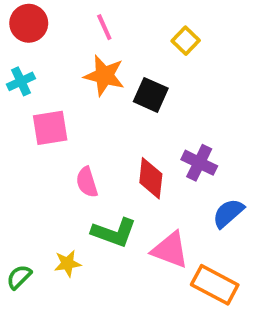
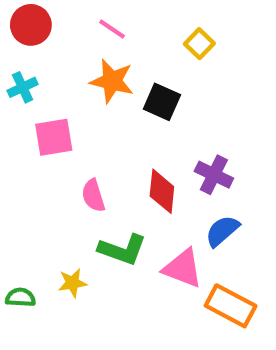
pink line: (104, 27) -> (112, 29), turned -32
blue semicircle: (228, 213) -> (222, 231), moved
green semicircle: (19, 277) -> (20, 297), turned 48

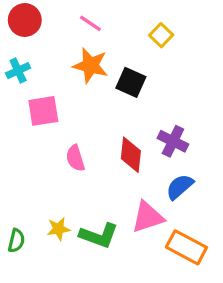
green L-shape: (122, 250) -> (99, 236), moved
pink triangle: (183, 268) -> (148, 217), turned -39
green semicircle: (20, 297) -> (16, 241), turned 100

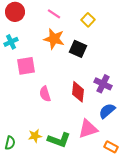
yellow square: (161, 35) -> (88, 20), moved
orange rectangle: (186, 247) -> (111, 147), size x0.6

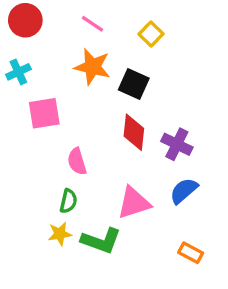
red diamond: (78, 92) -> (134, 132), moved
pink triangle: (88, 129) -> (134, 203), moved
green semicircle: (10, 143) -> (68, 201), moved

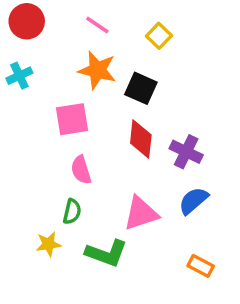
pink square: (44, 113) -> (72, 119), moved
yellow star: (60, 234) -> (48, 244), moved

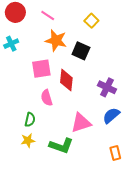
pink line: (97, 25) -> (48, 16), moved
red diamond: (141, 139) -> (66, 80), moved
green semicircle: (72, 212) -> (30, 120), moved
orange rectangle: (201, 266) -> (115, 153), turned 48

